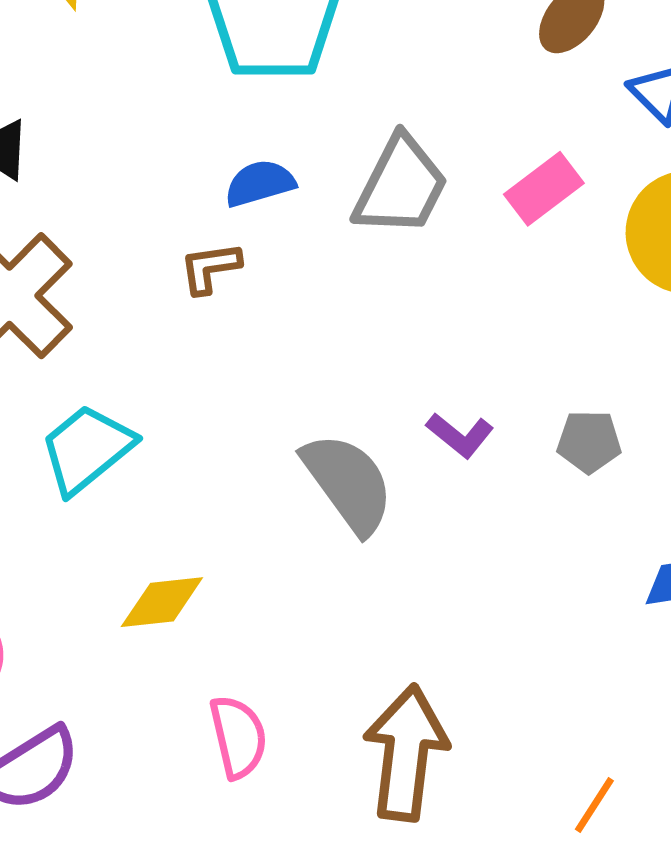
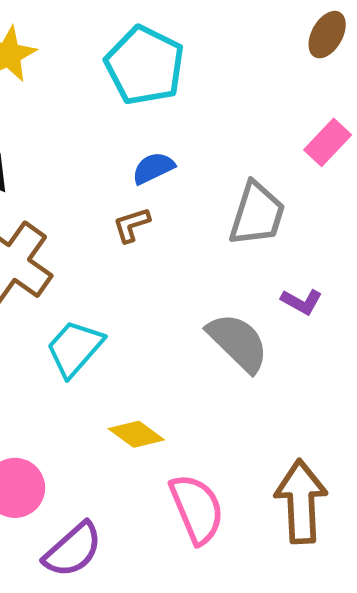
gray trapezoid: (401, 186) -> (257, 214), moved
yellow diamond: (162, 602) -> (136, 434), turned 52
pink semicircle: (238, 737) -> (197, 509), size x1.4

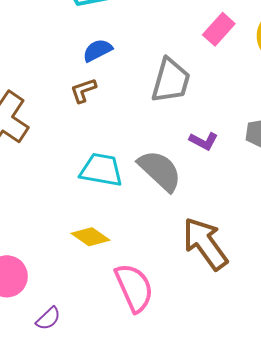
cyan trapezoid: (75, 348) -> (101, 170), moved, turned 60
brown arrow: (301, 502) -> (205, 244), moved, turned -32
purple semicircle: (73, 550) -> (48, 319), size x0.6

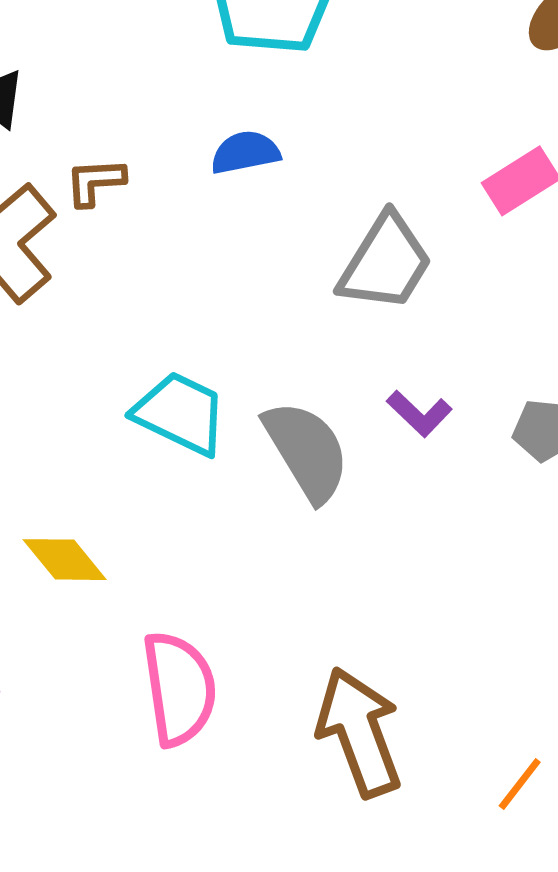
brown L-shape: (83, 90) -> (95, 182), moved
yellow diamond: (90, 237) -> (65, 560), moved
brown arrow: (205, 244) -> (359, 732), moved

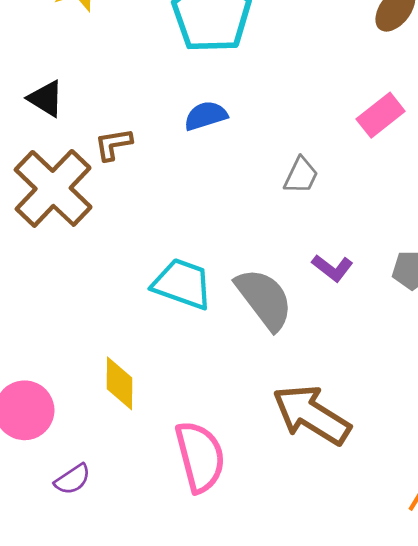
gray trapezoid: (385, 263) -> (301, 176), size x0.6
yellow diamond: (65, 560) -> (120, 383), turned 46
brown arrow: (359, 732) -> (311, 415), moved, turned -32

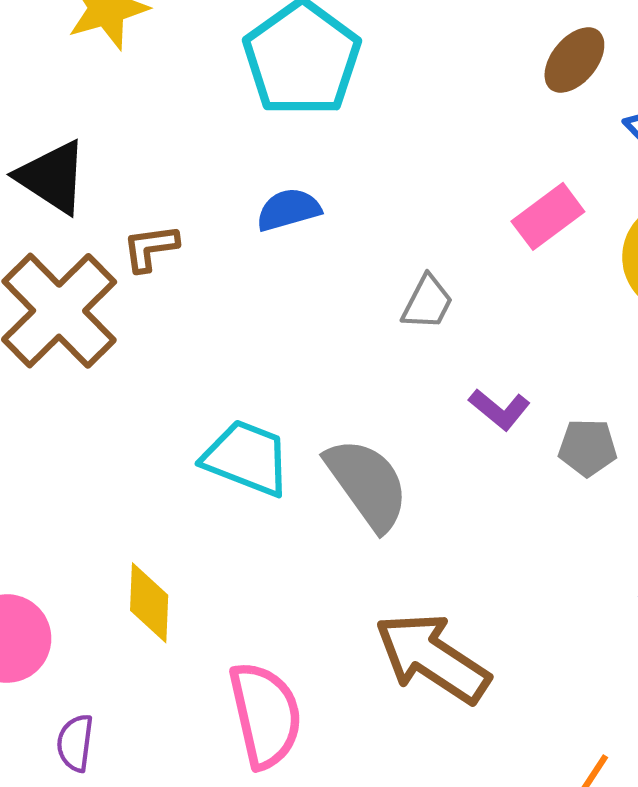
black triangle: (46, 99) -> (52, 177), size x1.4
purple L-shape: (332, 268) -> (500, 409), moved
purple semicircle: (73, 479) -> (75, 743), turned 129

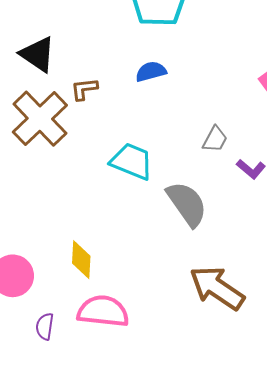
gray trapezoid: (427, 302) -> (215, 139), moved
cyan trapezoid: (247, 458) -> (132, 161), moved
pink semicircle: (265, 715) -> (103, 311), moved, turned -72

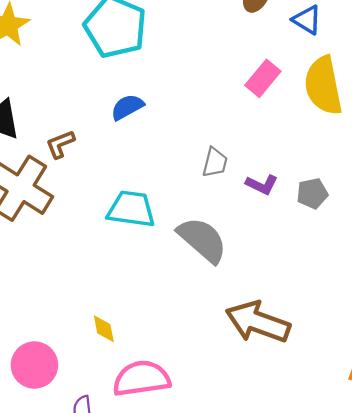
yellow diamond: (81, 260) -> (104, 329), size x0.7

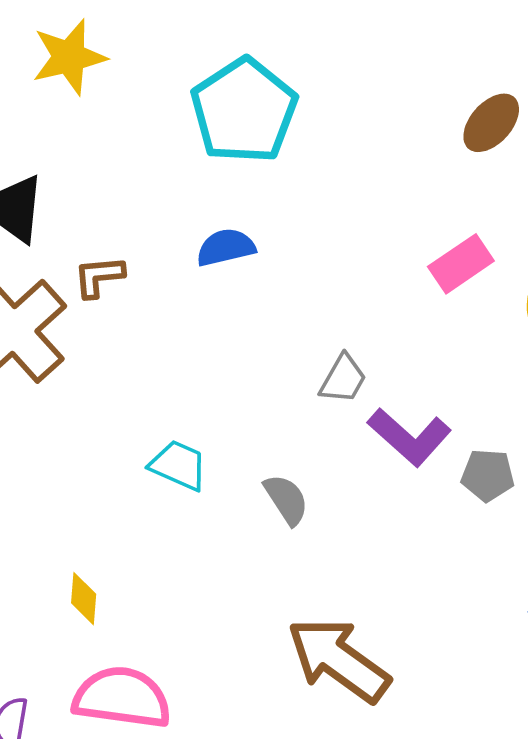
purple L-shape: (262, 185) -> (409, 437), size x1.5
cyan trapezoid: (131, 209) -> (179, 465), moved, size x0.7
gray semicircle: (202, 240) -> (286, 499), size x0.6

